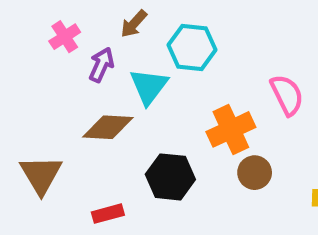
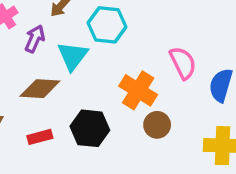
orange cross: (231, 129) -> (138, 90), turned -33
red rectangle: (108, 214) -> (40, 137), moved

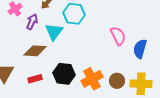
orange cross: (138, 90) -> (92, 79), moved, turned 30
brown circle: (157, 125) -> (117, 81), moved

